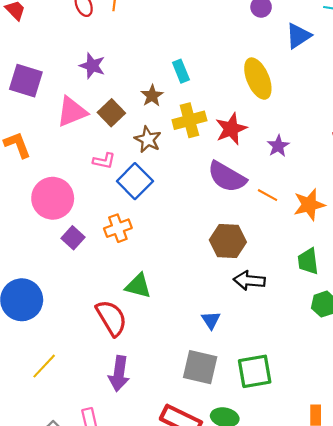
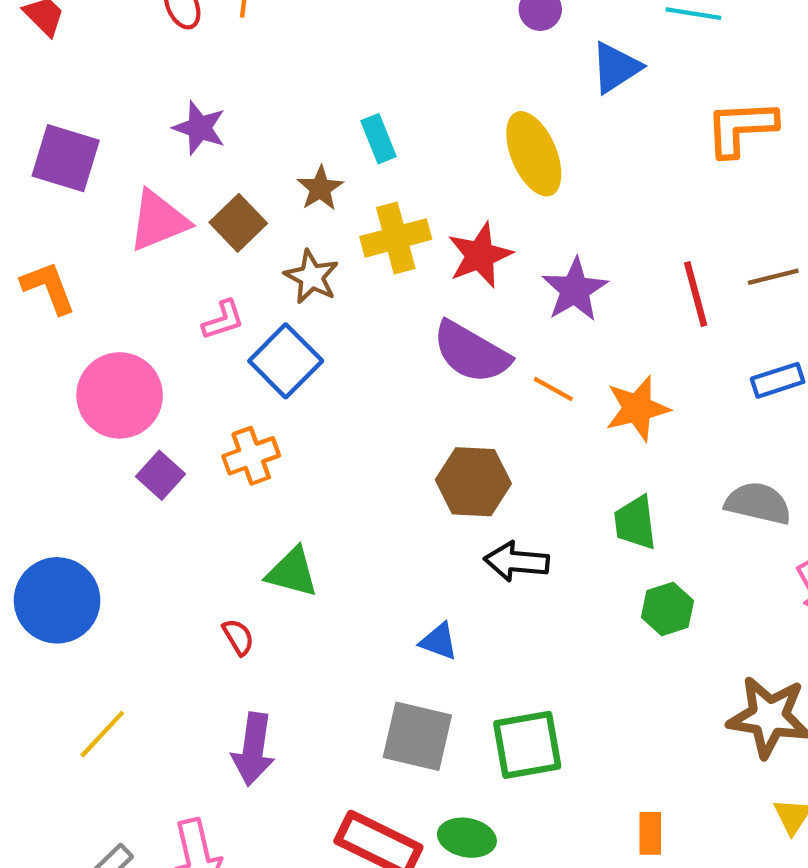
purple star: (278, 146) -> (575, 290), size x1.4
pink L-shape: (104, 161) -> (223, 320), turned -30
red semicircle: (111, 318) -> (238, 637), size x0.5
blue triangle: (211, 320) -> (439, 641), turned -36

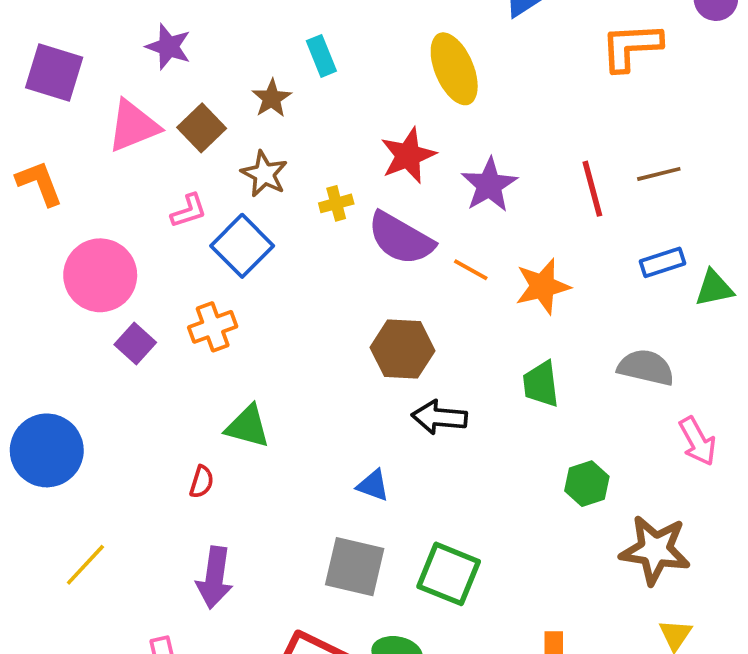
yellow cross: (396, 238) -> (336, 203), moved, size x0.6
green hexagon: (668, 609) -> (587, 484), moved
red semicircle: (238, 637) -> (202, 482), turned 48
green square: (527, 745) -> (449, 574), turned 32

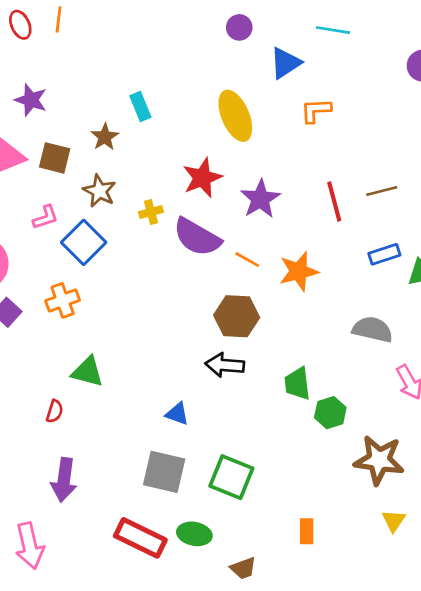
orange L-shape: (631, 47) -> (316, 110), moved, size x0.7
brown square: (202, 128) -> (55, 158), turned -32
brown hexagon: (403, 349) -> (237, 316), moved
green trapezoid: (541, 384) -> (297, 384), moved

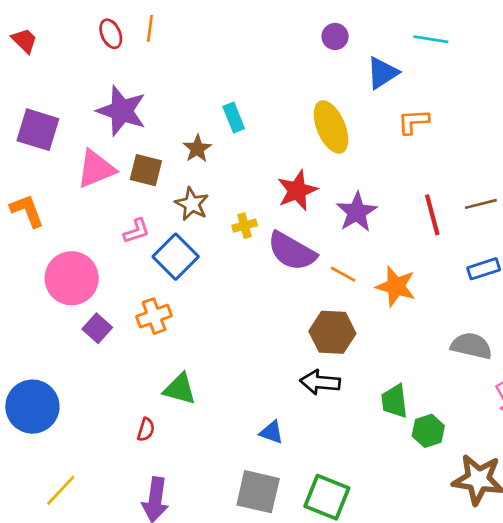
purple star: (31, 100) -> (122, 111), size x1.5
orange star: (299, 271) -> (396, 286), turned 30

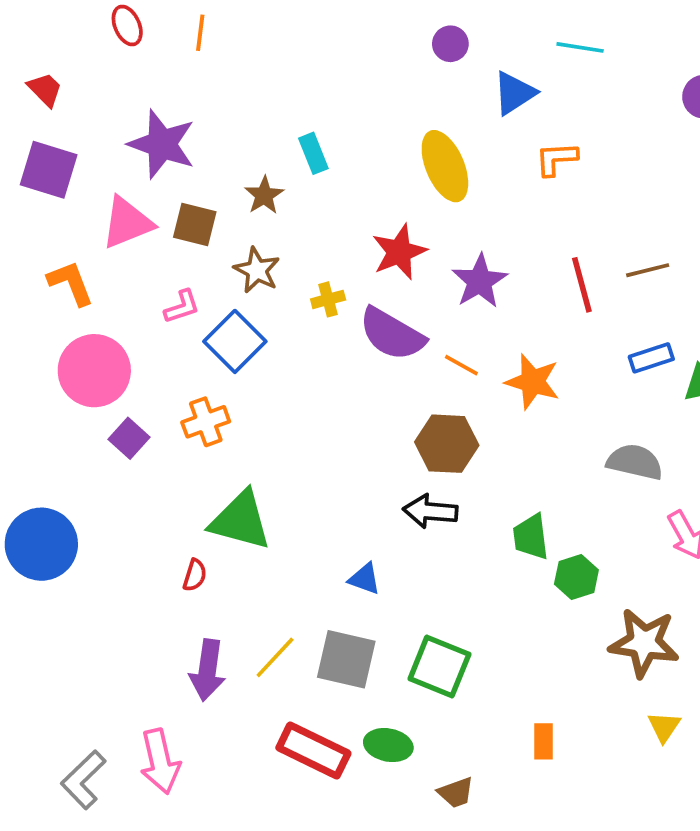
red ellipse: (111, 34) -> (127, 25), moved
red trapezoid: (24, 41) -> (45, 89), moved
orange L-shape: (27, 211) -> (71, 283), moved
green triangle: (180, 389) -> (240, 520), size x1.4
yellow line: (61, 490) -> (275, 657), moved

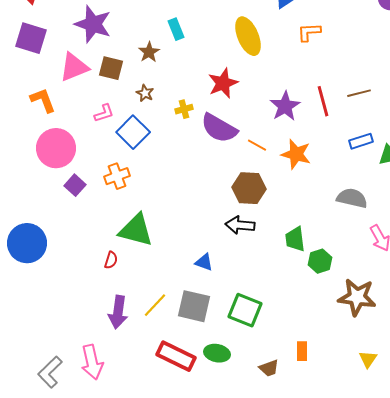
brown star: (257, 270) -> (145, 93), size x0.7
purple star: (480, 281) -> (285, 106), moved
yellow triangle: (664, 727) -> (368, 359), moved
brown trapezoid: (456, 793) -> (269, 368), moved

